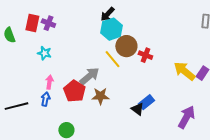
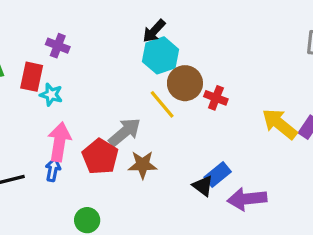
red rectangle: (32, 23) -> (32, 77), moved
pink arrow: (49, 82) -> (59, 142), size x1.6
purple arrow: (186, 117) -> (247, 199), moved, turned -125

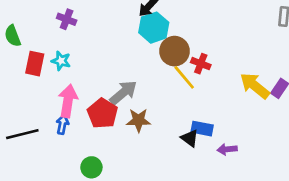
red rectangle: (32, 77) -> (35, 64), moved
yellow line: (162, 104) -> (184, 77), moved
blue rectangle: (218, 174) -> (202, 129), turned 50
purple arrow: (247, 199) -> (227, 149), size x0.6

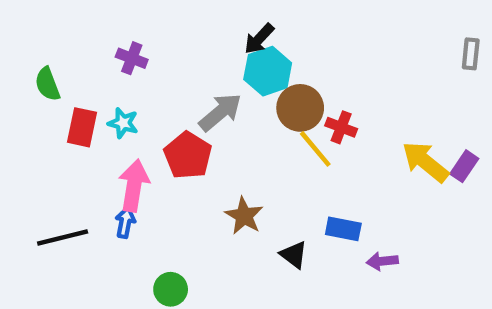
gray arrow: (123, 93) -> (220, 112), moved
red pentagon: (103, 113) -> (188, 155), moved
brown star: (139, 120) -> (244, 216), turned 30
black triangle: (190, 138) -> (294, 255), moved

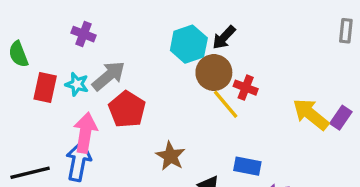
black arrow: (259, 39) -> (224, 37), moved
gray arrow: (220, 112) -> (109, 76), moved
blue arrow: (125, 222) -> (79, 161), size x1.6

